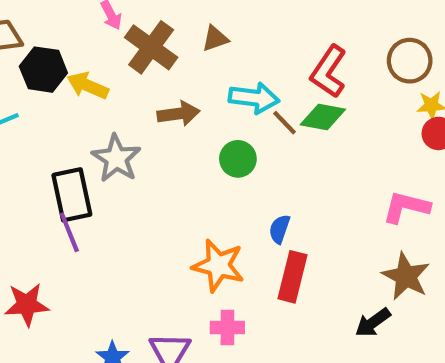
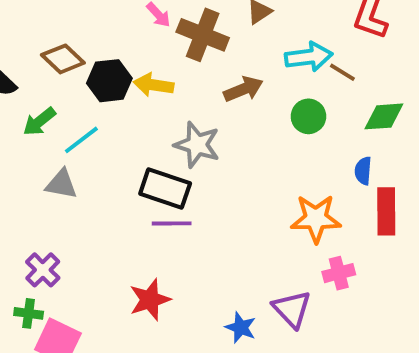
green diamond: (323, 117) -> (384, 116), moved
black rectangle: (72, 195) -> (165, 189), turned -45
purple line: (69, 232) -> (172, 223), turned -54

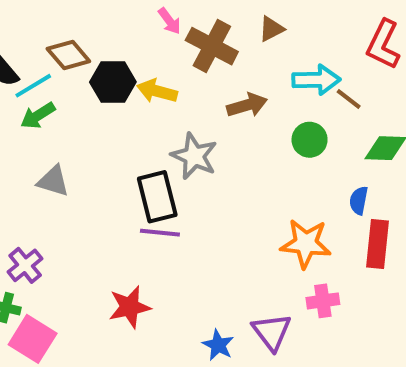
cyan line: (81, 140) -> (33, 86), moved
black rectangle: (165, 189) -> (157, 197), turned 51

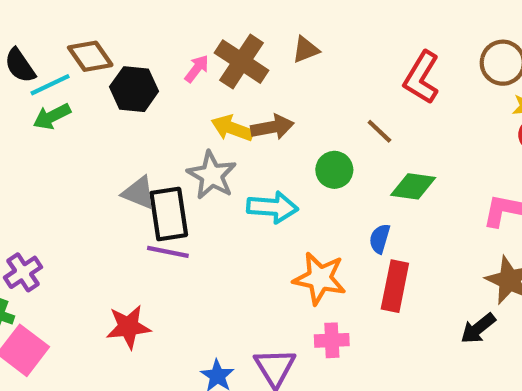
pink arrow: (169, 21) -> (197, 69), moved, turned -112
cyan arrow: (316, 80) -> (272, 207), moved
yellow arrow: (157, 91) -> (232, 128), moved
gray triangle: (53, 181) -> (139, 193), moved

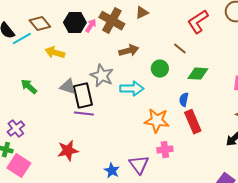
red L-shape: (422, 78) -> (198, 22), turned 30
black hexagon: (134, 89) -> (75, 23), moved
green arrow: (52, 117) -> (29, 87), moved, turned 72
yellow arrow: (232, 128) -> (55, 53), moved
red rectangle: (395, 286) -> (193, 122), turned -30

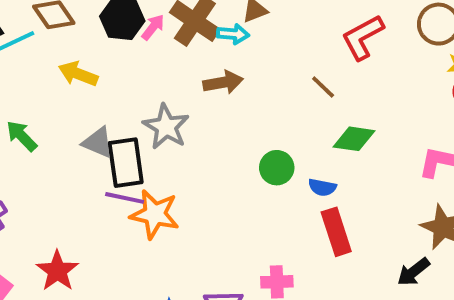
green circle: (160, 69) -> (277, 168), moved
cyan arrow: (132, 89) -> (233, 34), moved, size x0.7
blue semicircle: (184, 100) -> (322, 187), turned -96
orange star: (157, 121) -> (155, 214), moved
red star: (68, 151) -> (57, 271), moved, turned -30

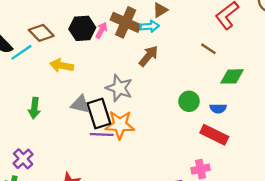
brown arrow: (223, 82) -> (149, 56), turned -30
green arrow: (22, 136) -> (34, 108), turned -120
orange star: (155, 214) -> (120, 125), moved
red rectangle: (336, 232) -> (214, 135), moved, turned -36

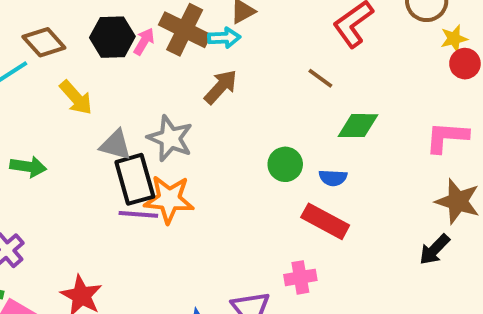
yellow arrow: (62, 66) -> (76, 98), turned -145
gray triangle: (80, 104) -> (115, 145), moved
green arrow: (34, 108) -> (28, 167), turned -90

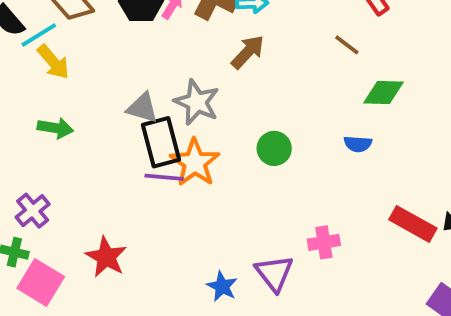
yellow arrow: (76, 98) -> (53, 62), moved
green circle: (285, 164) -> (274, 148), moved
orange star: (169, 199) -> (195, 163), turned 30
red rectangle: (325, 221) -> (413, 224), moved

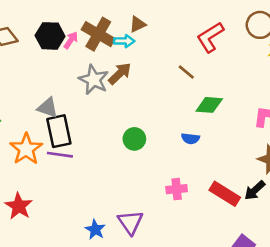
gray star: (197, 102) -> (94, 80), moved
orange star: (195, 163) -> (26, 149), moved
pink cross: (324, 242) -> (177, 189), moved

